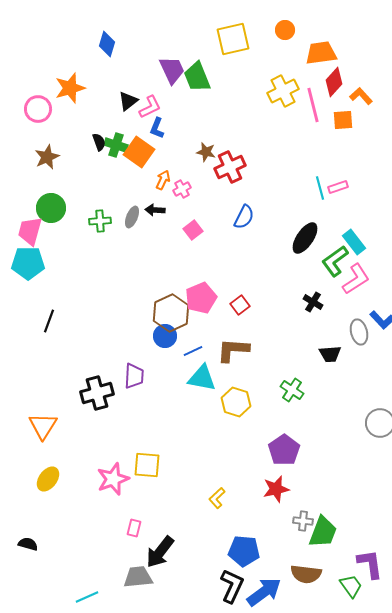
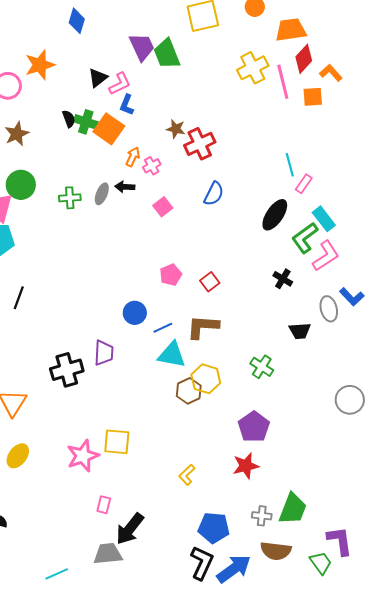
pink rectangle: (338, 187) -> (304, 184), moved, turned -36
pink pentagon: (201, 298) -> (171, 275), size x0.7
brown hexagon: (171, 313) -> (189, 391), moved, size x0.7
gray cross: (303, 521) -> (262, 516), moved

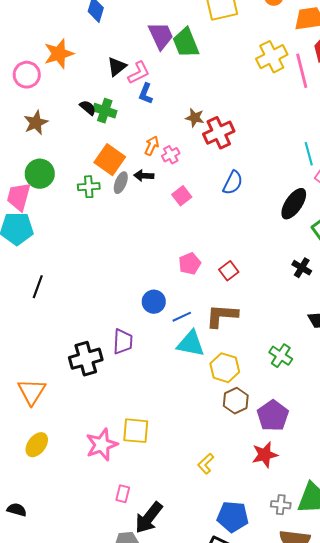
black semicircle: (69, 119) -> (88, 108), turned -30
orange square: (109, 129) -> (110, 160), moved
brown hexagon: (189, 391) -> (236, 401), moved

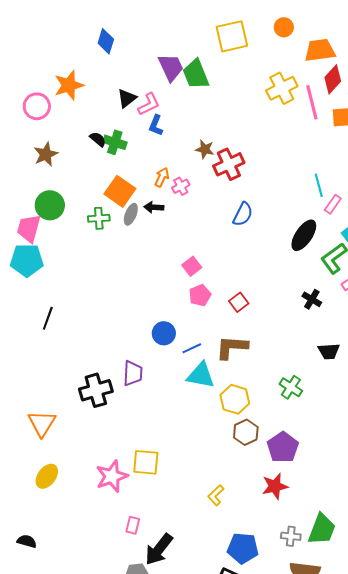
pink square: (182, 196) -> (192, 266), moved

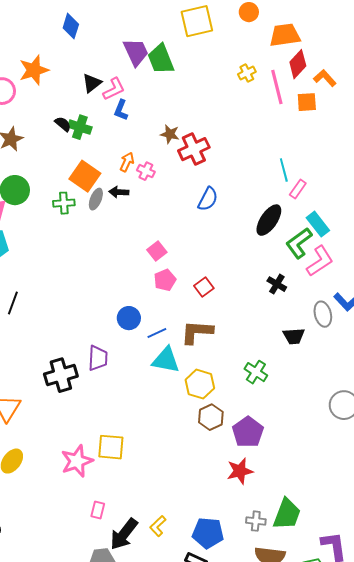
yellow cross: (282, 88) -> (247, 73), size x0.6
pink cross: (181, 186) -> (146, 171), turned -36
yellow L-shape: (216, 495) -> (158, 526), moved

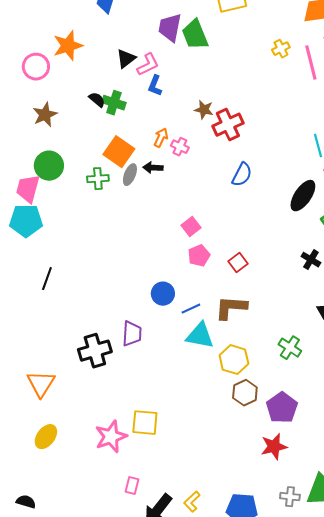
purple trapezoid: (136, 52) -> (170, 28), turned -144

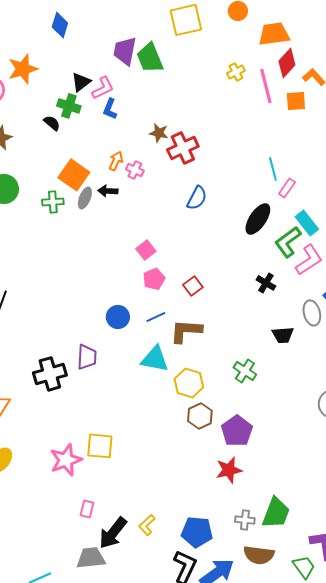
green cross: (114, 103) -> (69, 106), moved
blue line: (191, 309) -> (156, 317), moved

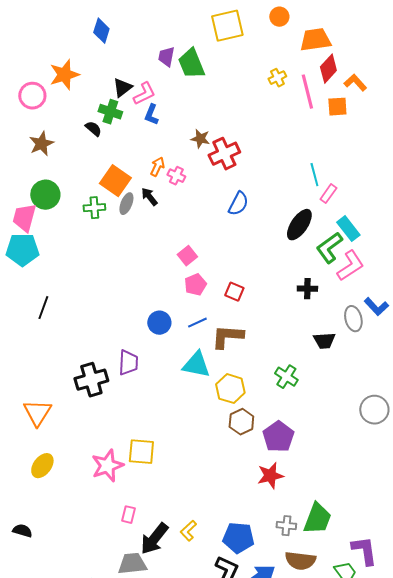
purple trapezoid: (125, 51) -> (166, 57), size x0.7
black arrow: (108, 191) -> (149, 197), turned 48
black cross: (266, 283) -> (307, 289), turned -30
red square: (193, 286) -> (234, 292), turned -30

